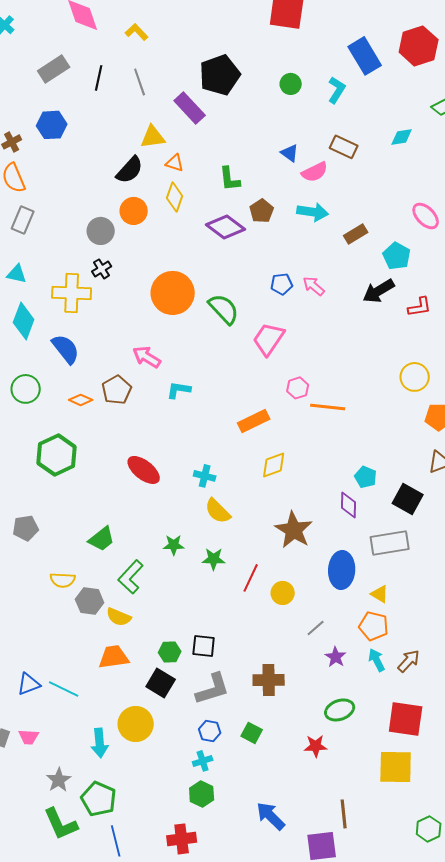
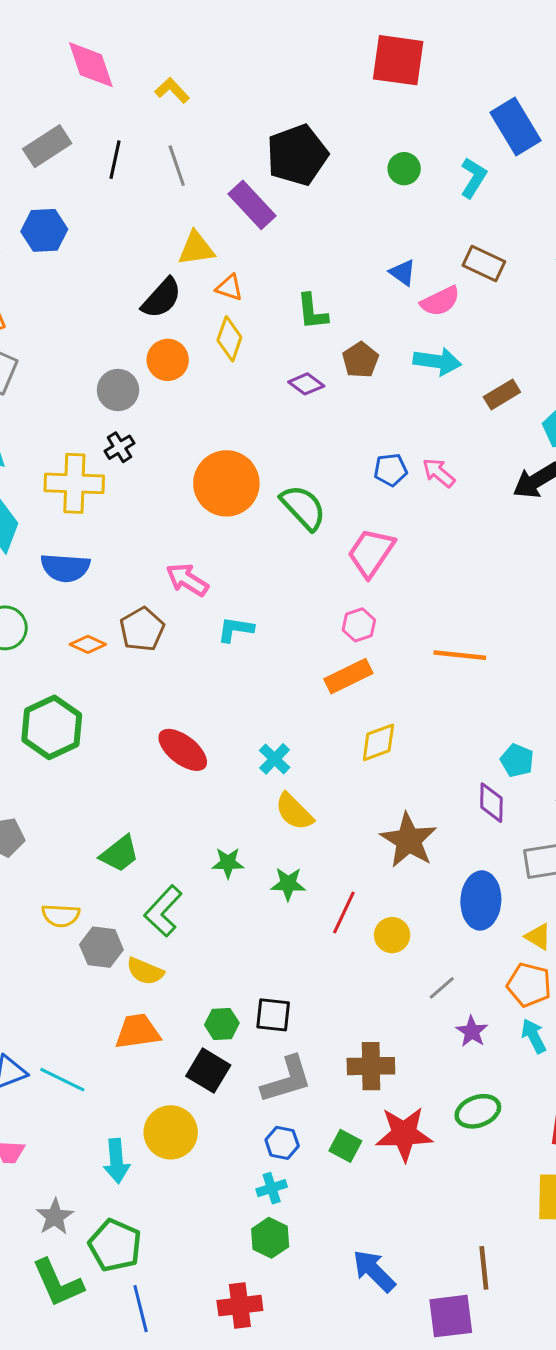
purple diamond: (226, 227) -> (306, 384), size x0.6
blue semicircle: (66, 349) -> (65, 568), turned 132
pink hexagon: (298, 388) -> (359, 625), moved
cyan cross: (205, 476) -> (275, 759), turned 30
red star: (316, 746) -> (404, 1134), moved, size x1.6

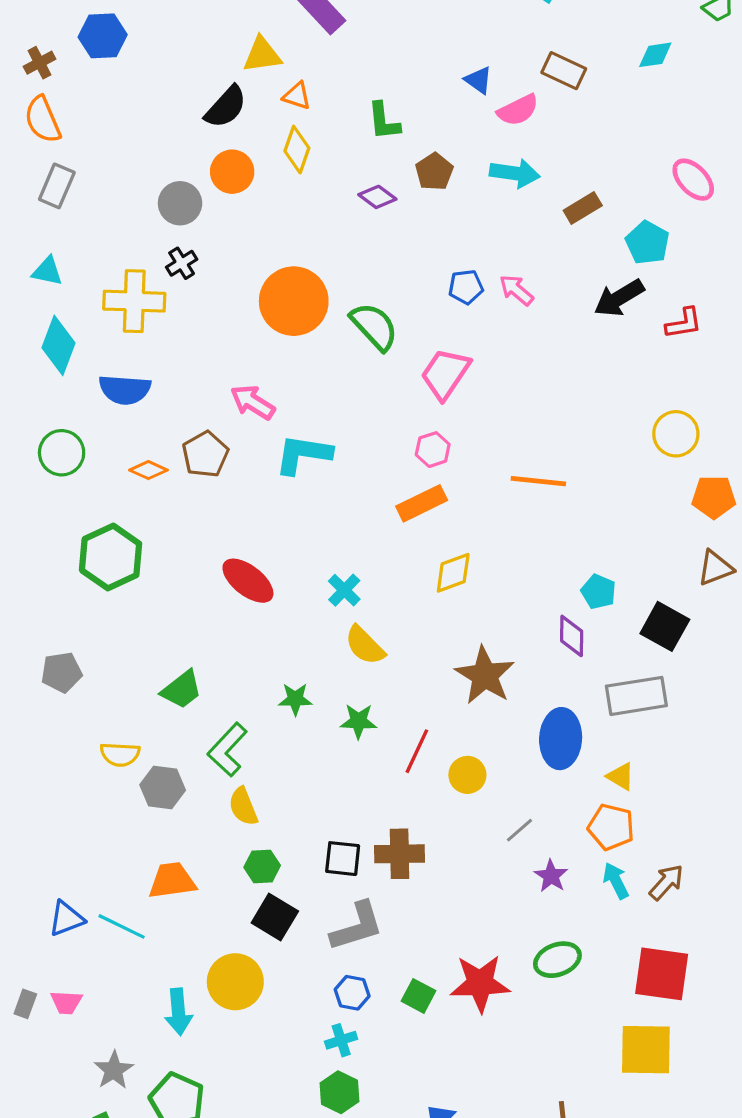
cyan L-shape: (235, 629) -> (303, 454), size x1.5
yellow semicircle: (145, 971) -> (243, 806), moved, turned 45
green hexagon: (222, 1024) -> (262, 866), moved
orange trapezoid: (138, 1031) -> (172, 881), moved
brown cross: (371, 1066) -> (400, 854), moved

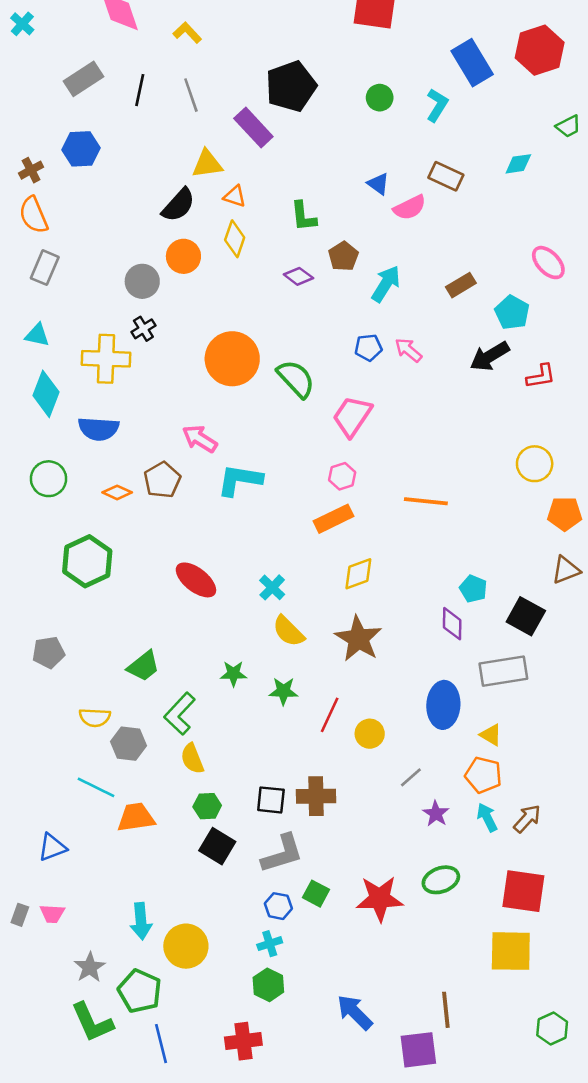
cyan arrow: (515, 173) -> (386, 284), moved, turned -66
brown star: (485, 675) -> (358, 639), moved
cyan line: (122, 926) -> (96, 787), moved
yellow circle: (235, 982) -> (186, 946), moved
green square: (418, 996) -> (316, 894), moved

